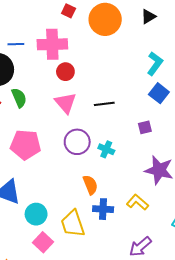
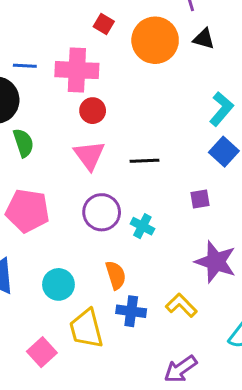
black triangle: (148, 17) -> (204, 39), moved, turned 42
cyan circle: (36, 214) -> (58, 284), moved

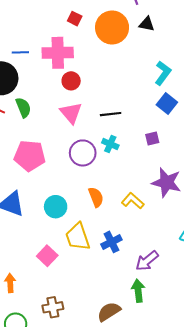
cyan cross: (142, 226) -> (110, 144), moved
yellow L-shape: (181, 305) -> (133, 201), moved
blue cross: (131, 311) -> (111, 242), moved, turned -30

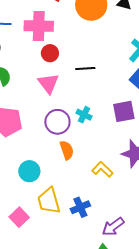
black line: (111, 114) -> (85, 68), moved
purple square: (152, 138) -> (124, 111), size x1.6
orange semicircle: (96, 197) -> (67, 150), moved

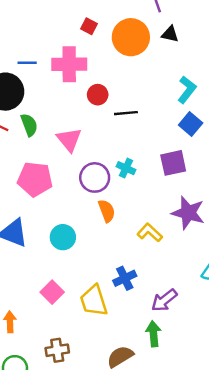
red circle: (50, 53) -> (98, 95), moved
pink triangle: (48, 83) -> (69, 140), moved
yellow trapezoid: (49, 201) -> (94, 301), moved

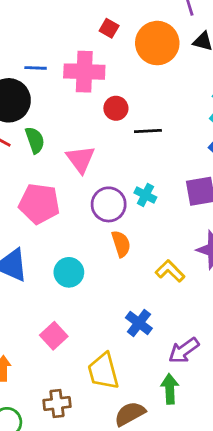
blue cross: (125, 278) -> (139, 323), turned -30
yellow trapezoid: (94, 301) -> (103, 371), moved

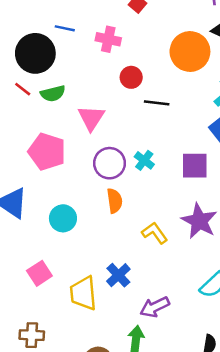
orange circle: (157, 43) -> (190, 52), moved
pink cross: (84, 72) -> (108, 39), size x0.7
green semicircle: (35, 140) -> (53, 93), turned 85
yellow trapezoid: (103, 371) -> (83, 293), moved

